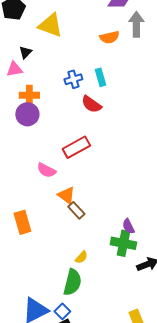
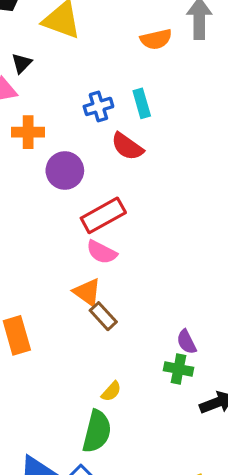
purple circle: (27, 114) -> (65, 171), moved
pink semicircle: (46, 170) -> (102, 252), moved
green cross: (123, 243) -> (178, 369), size x0.7

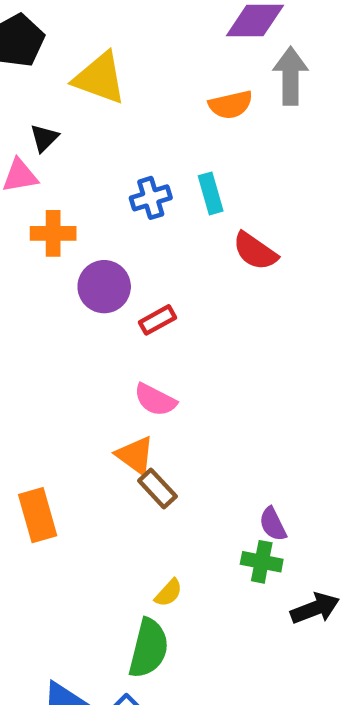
red semicircle: (127, 147) -> (255, 251), moved
red rectangle: (103, 215) -> (157, 320), moved, size x0.6

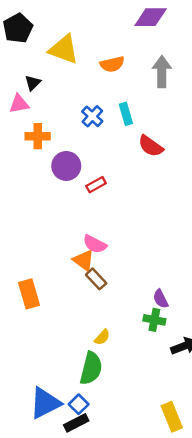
gray arrow: (291, 76) -> (162, 72), moved
orange semicircle: (231, 105) -> (112, 64), moved
blue cross: (151, 198) -> (92, 116), turned -30
pink semicircle: (155, 400) -> (95, 244), moved

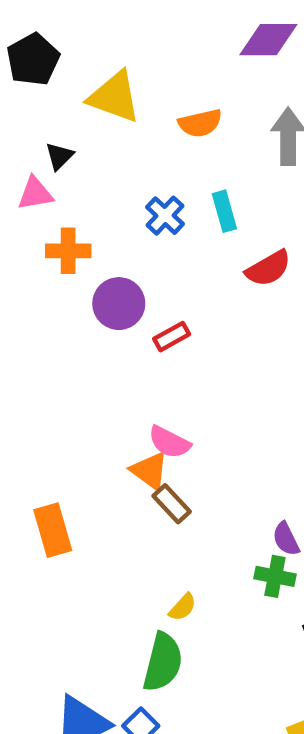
red semicircle: (151, 146) -> (268, 268), turned -65

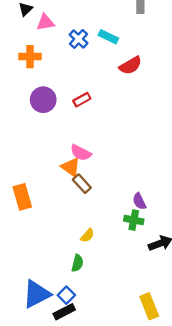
pink triangle: (35, 194) -> (45, 22), moved
cyan rectangle: (224, 211) -> (108, 37), turned -48
purple circle: (119, 304) -> (43, 100), moved
green semicircle: (163, 662) -> (77, 263), size x0.6

